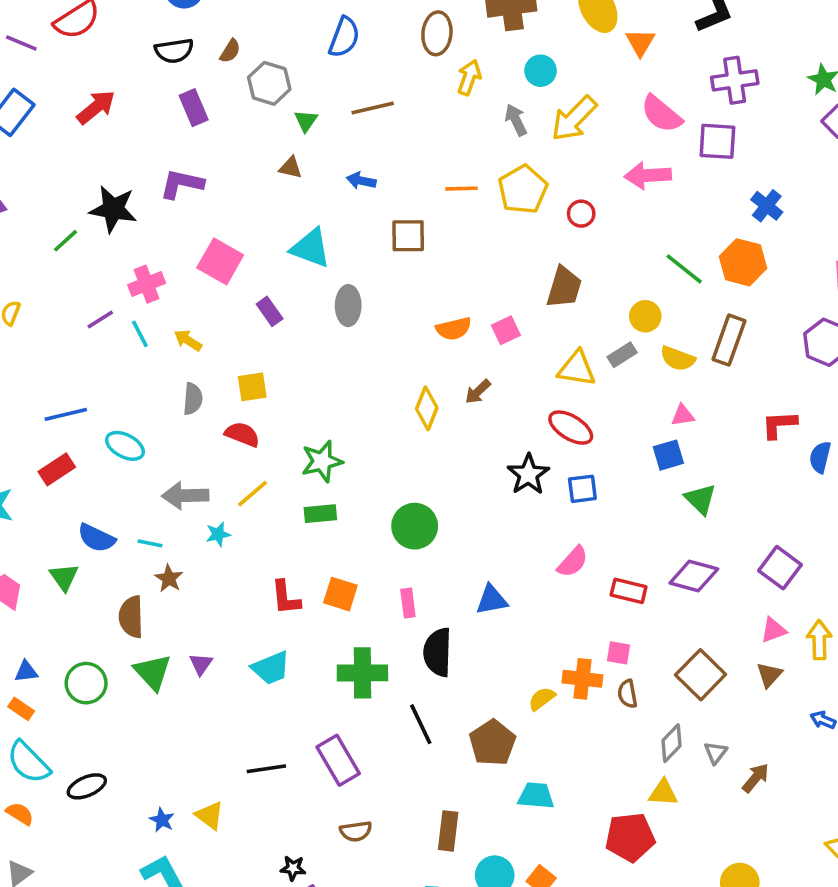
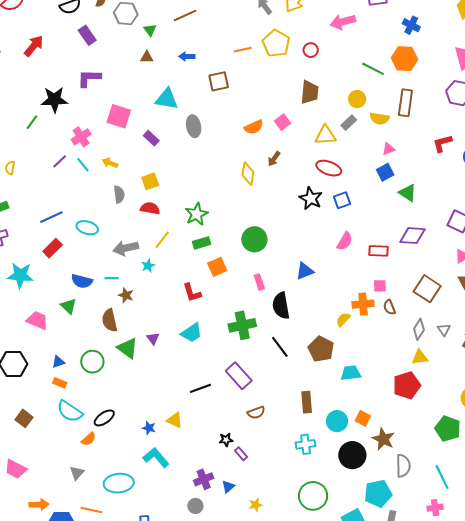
orange square: (340, 594) -> (217, 267), moved, turned -30
orange semicircle: (20, 814) -> (89, 439), moved, turned 119

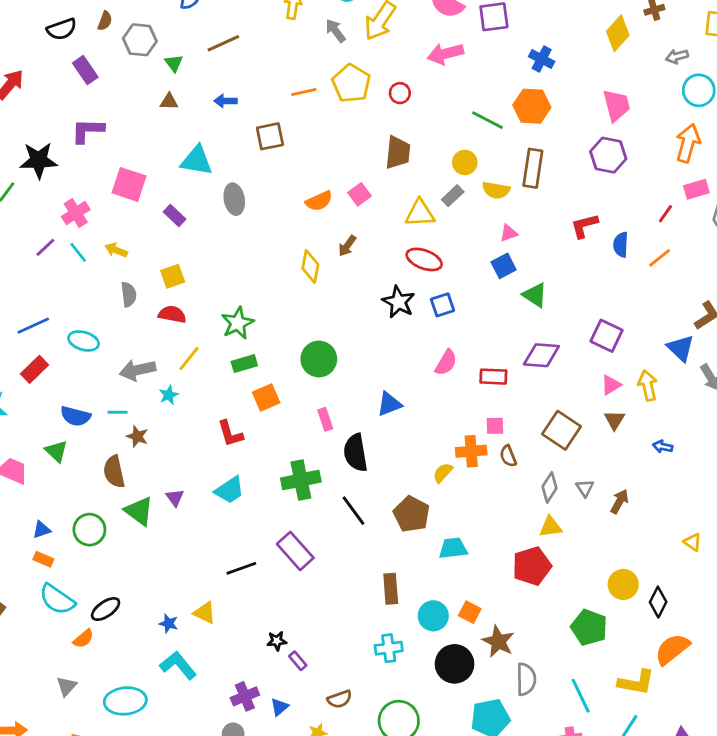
brown semicircle: (256, 413) -> (340, 699), moved

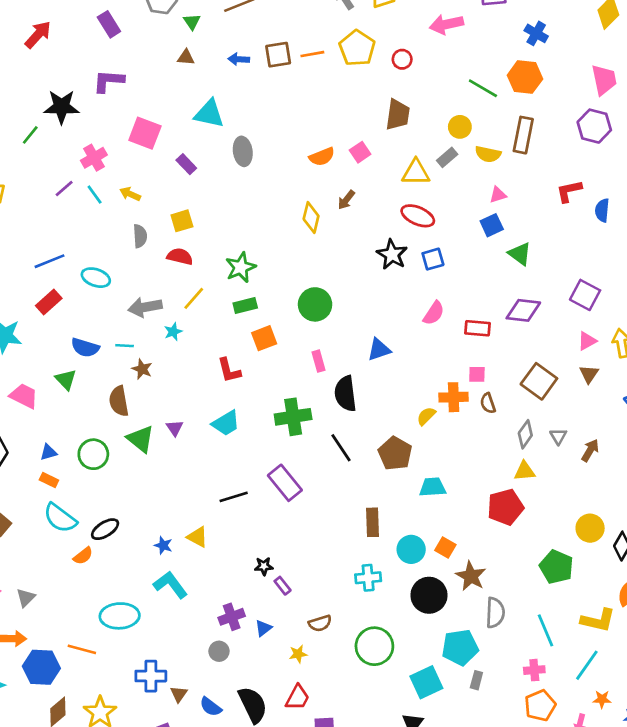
brown square: (270, 136) -> (278, 55), moved
gray triangle: (67, 686) -> (26, 598), moved

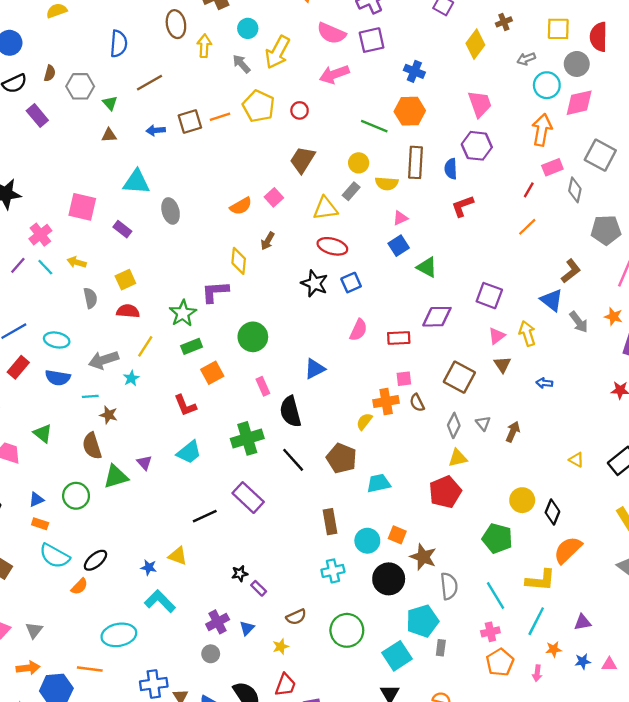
purple L-shape: (109, 81) -> (215, 292), moved
brown trapezoid: (398, 115) -> (302, 160), turned -148
blue semicircle: (602, 210) -> (451, 169), moved
blue semicircle: (85, 348) -> (58, 378), moved
green triangle: (141, 439) -> (116, 477), turned -48

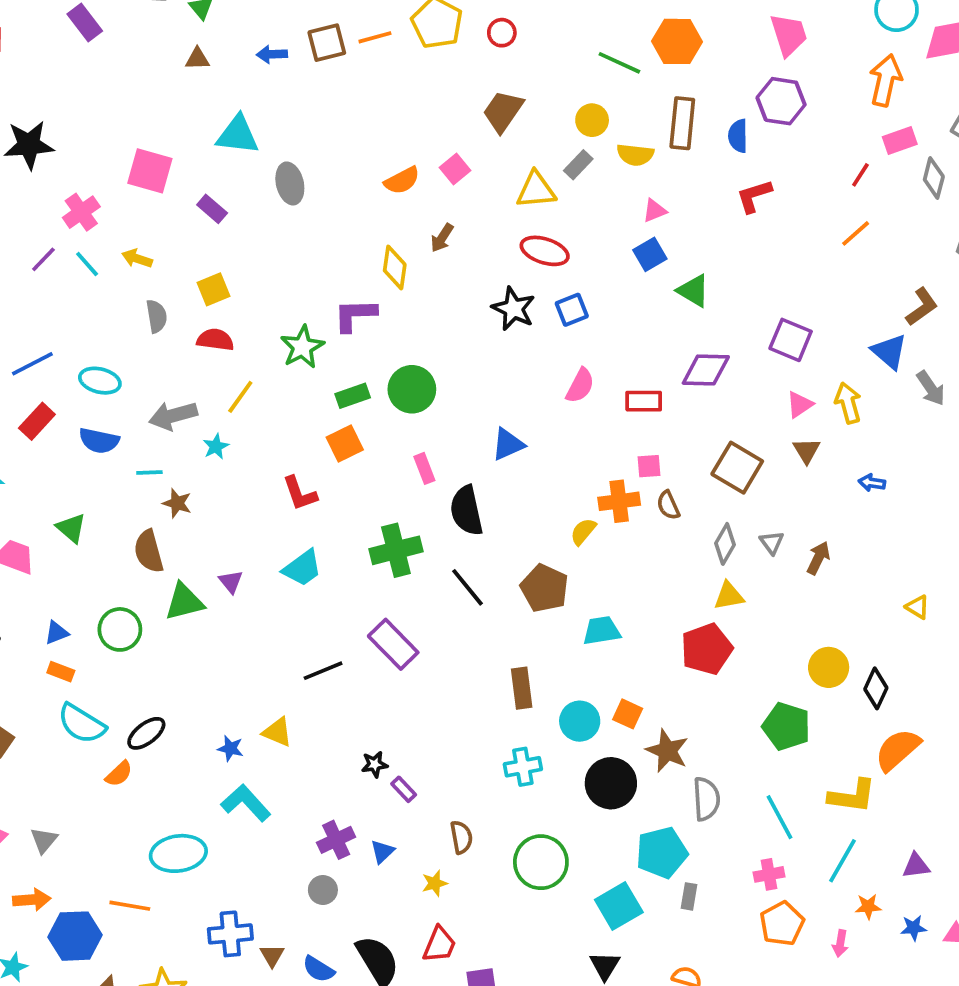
green rectangle: (192, 346) -> (353, 396), moved
brown semicircle: (296, 617) -> (461, 837), turned -78

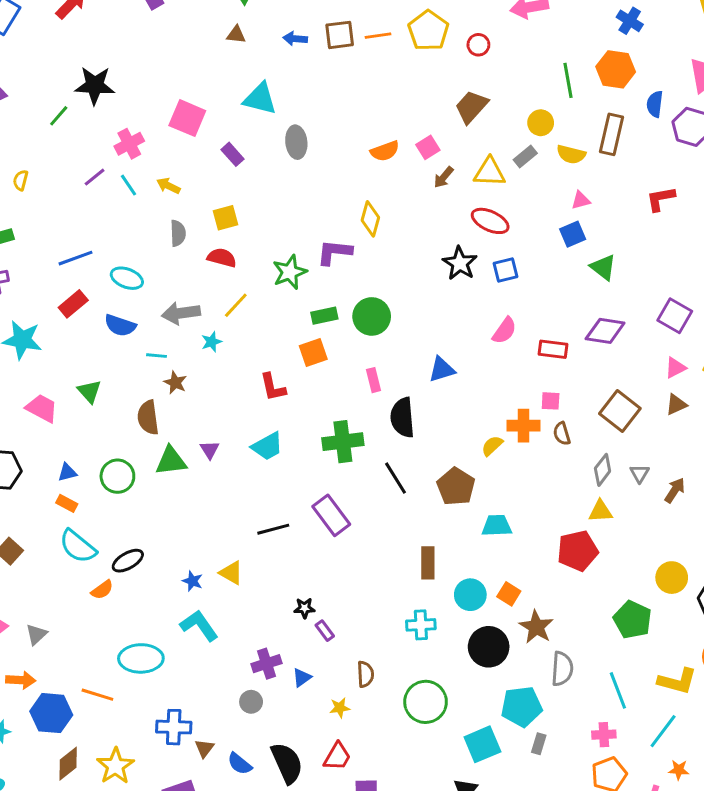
green line: (619, 63) -> (568, 80), turned 48
blue semicircle: (738, 136) -> (655, 104), moved
brown arrow: (442, 238) -> (444, 177), moved
brown triangle: (807, 451) -> (676, 405), turned 30

